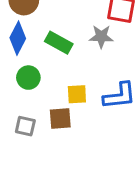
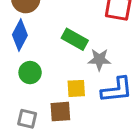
gray star: (101, 37) -> (99, 60), moved
green rectangle: (59, 43) -> (75, 39), moved

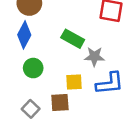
gray square: (27, 119) -> (31, 109), turned 30

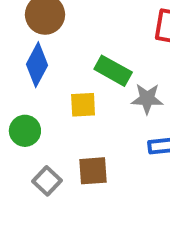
green circle: (33, 68) -> (25, 131), moved
yellow square: (74, 82) -> (83, 105), moved

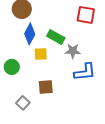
blue diamond: (37, 65) -> (30, 34), moved
gray square: (47, 181) -> (23, 103), moved

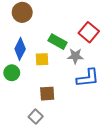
red square: (86, 15) -> (89, 32), moved, turned 30
blue diamond: (30, 34) -> (20, 49), moved
gray square: (23, 103) -> (36, 117), moved

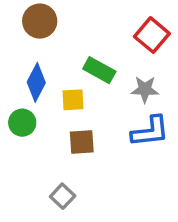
red square: (89, 32) -> (152, 35), moved
gray star: (75, 56) -> (145, 89), moved
brown square: (47, 94) -> (82, 142), moved

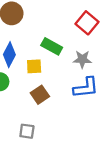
brown square: (82, 142) -> (40, 95), turned -30
gray square: (63, 196) -> (27, 131), turned -35

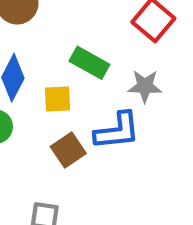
blue L-shape: (86, 88) -> (117, 131), moved

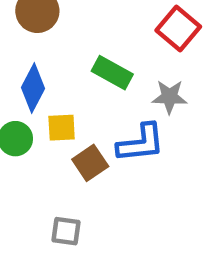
yellow square: (58, 99) -> (62, 128), moved

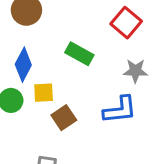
gray star: (169, 97) -> (135, 71), moved
blue L-shape: (141, 143) -> (120, 110), moved

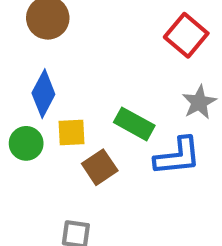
green rectangle: (79, 54) -> (134, 124), moved
gray star: (135, 71) -> (199, 102), turned -30

